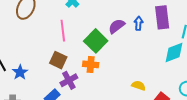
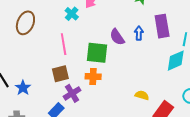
purple semicircle: (117, 26) -> (117, 37), turned -84
green square: (96, 41) -> (97, 53), turned -35
brown square: (58, 60) -> (60, 74), turned -36

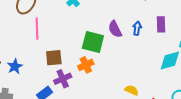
purple rectangle: (162, 26) -> (161, 24), size x0.7
pink line: (64, 44) -> (37, 29), moved
orange cross: (93, 77) -> (86, 65), turned -35

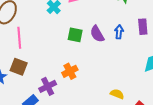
green square: (93, 42) -> (75, 35), moved, size x0.7
brown square: (54, 58) -> (19, 67), moved, turned 30

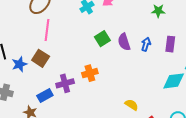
green square: (75, 35) -> (102, 39), turned 35

